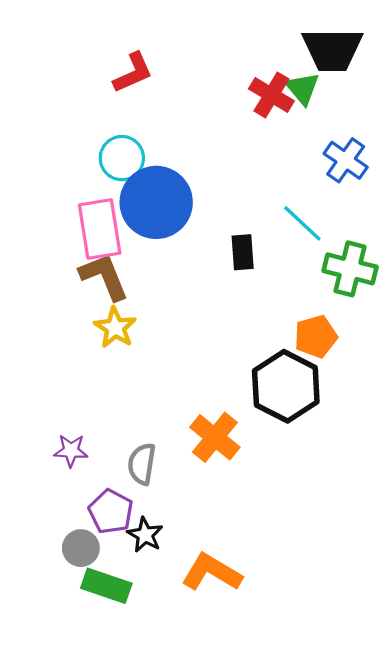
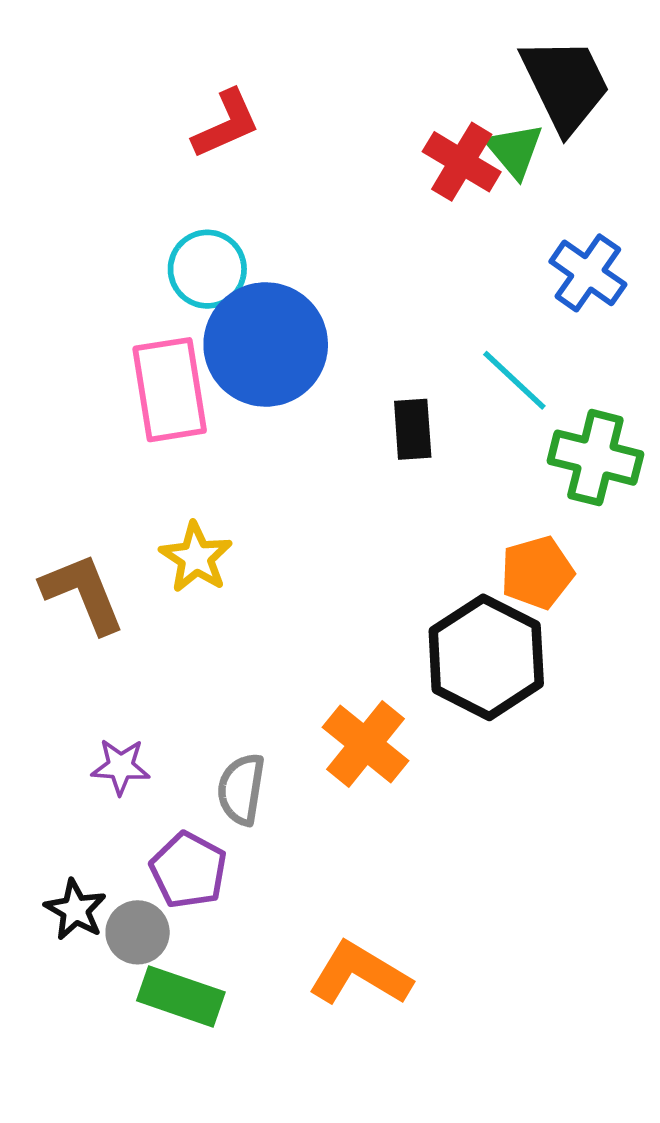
black trapezoid: (332, 50) -> (565, 84), turned -116
brown L-shape: (104, 277) -> (83, 593), moved
black star: (145, 535) -> (75, 910), moved

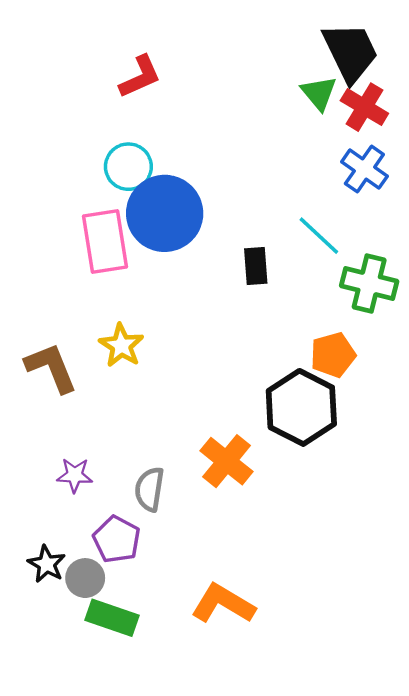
red cross: (462, 162) -> (364, 107), moved

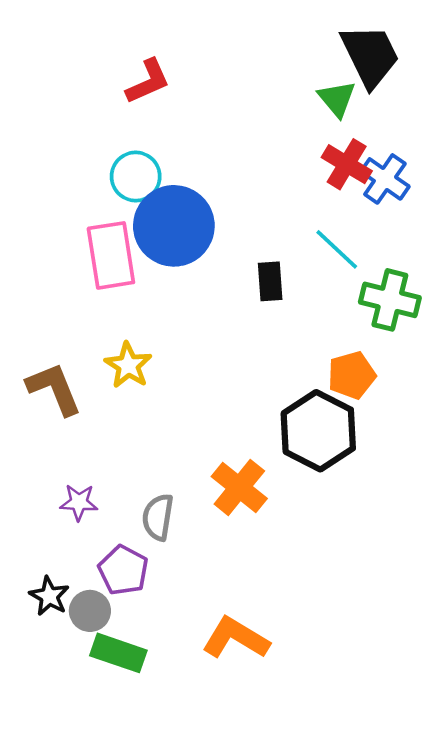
red cross: (364, 107) -> (347, 164), moved

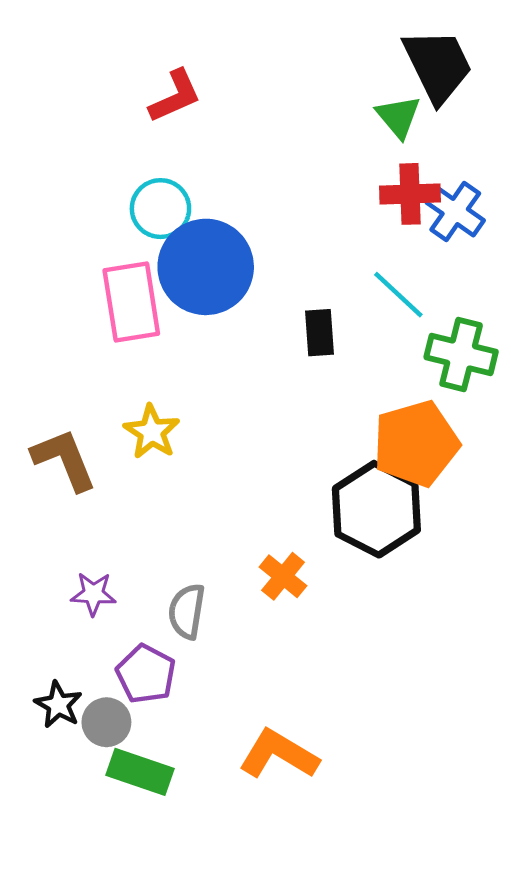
red cross: (347, 164) -> (410, 194), turned -33
orange pentagon: (352, 375) -> (416, 444), size x1.5
orange cross: (239, 488) -> (283, 576), size x0.7

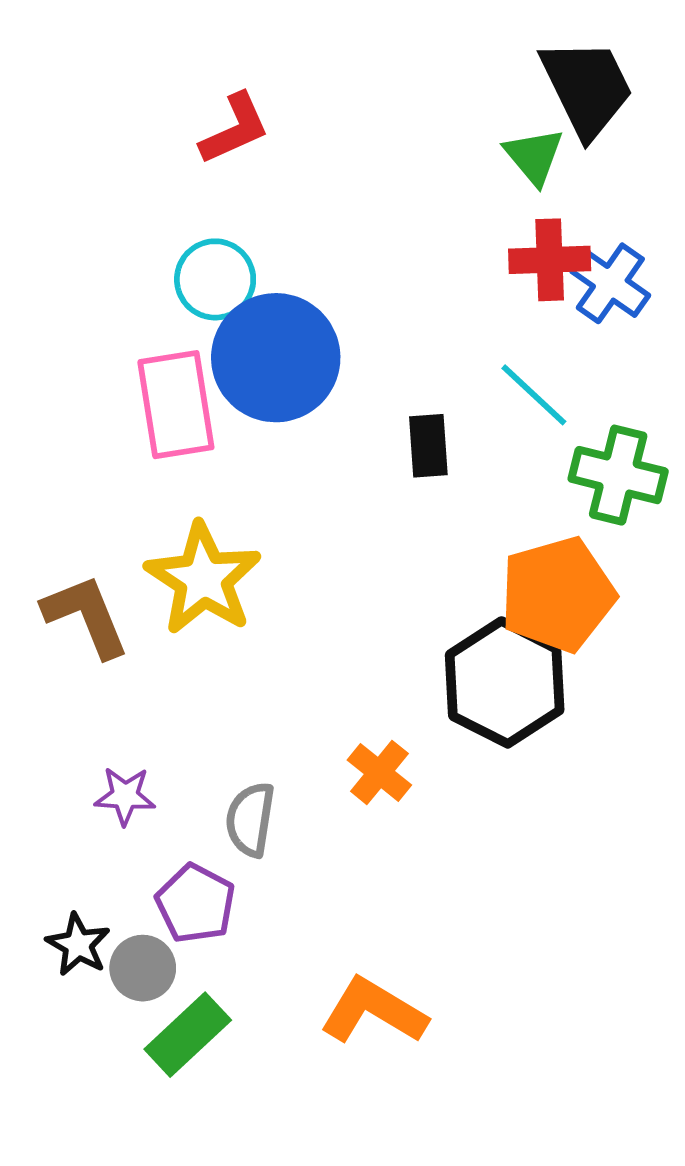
yellow star: (152, 432) -> (203, 579), size x1.5
green rectangle: (140, 772) -> (188, 1035), turned -62

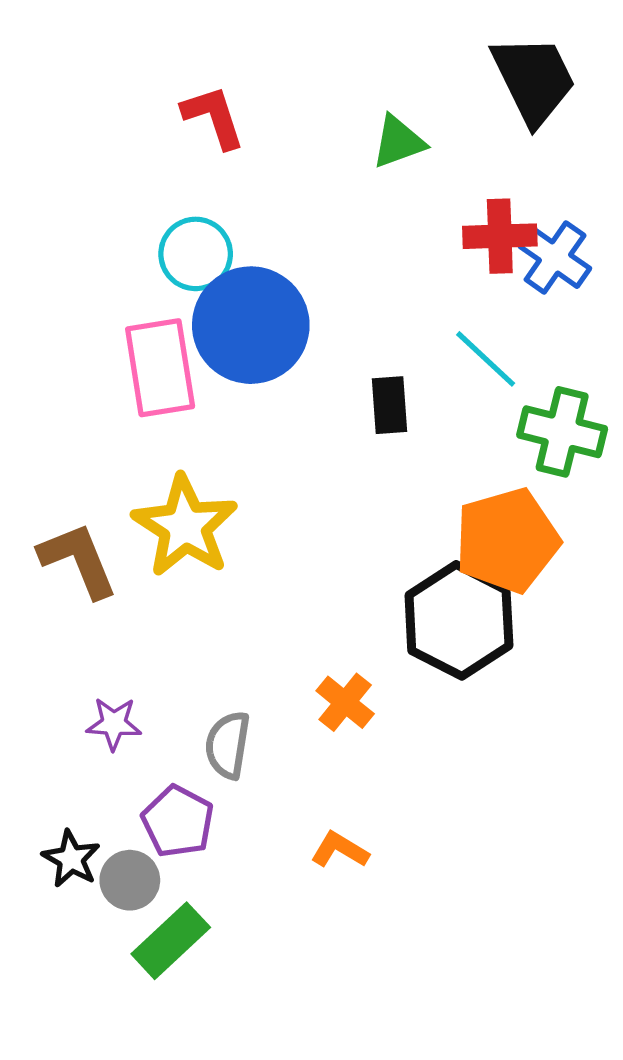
red L-shape: (235, 129) -> (213, 117), turned -84
green triangle: (534, 156) -> (398, 142), moved, turned 50
orange L-shape: (374, 1011) -> (340, 850), moved, size x0.6

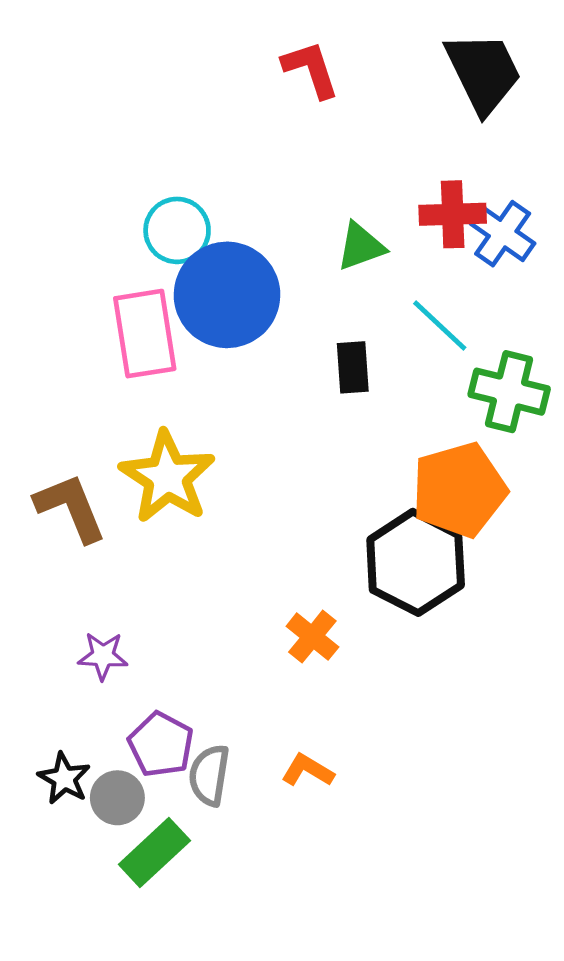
red L-shape: (213, 117) -> (311, 69), moved
green triangle: (398, 142) -> (361, 247), moved
gray semicircle: (228, 745) -> (209, 775), moved

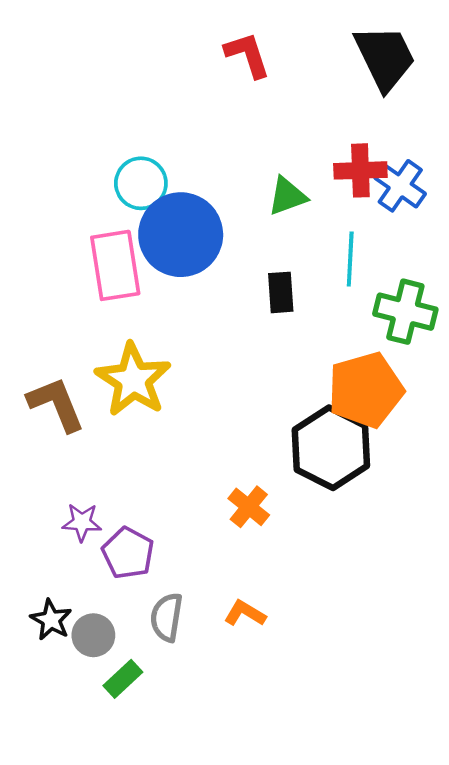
cyan line: (440, 325) -> (350, 259), turned 50
purple pentagon: (161, 745) -> (128, 553), moved
green rectangle: (154, 853) -> (123, 679), size x0.7

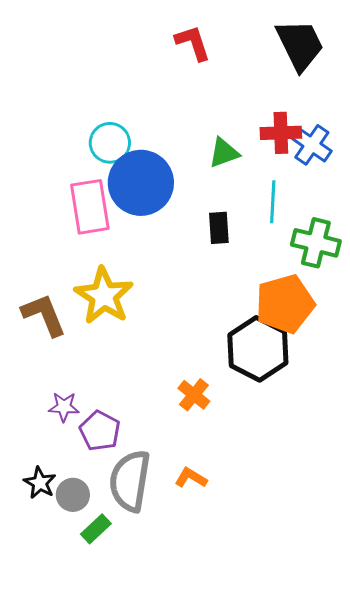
gray semicircle: (167, 617) -> (130, 481), size x1.6

